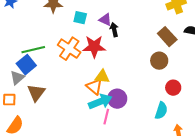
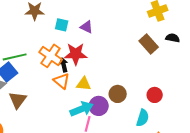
black arrow: (114, 30) -> (64, 65), moved
brown circle: (159, 61) -> (118, 94), moved
orange triangle: (94, 87) -> (62, 81), moved

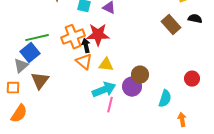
orange cross: (51, 56) -> (73, 37), turned 35
red circle: (155, 95) -> (192, 79), moved
purple circle: (99, 106) -> (132, 87), moved

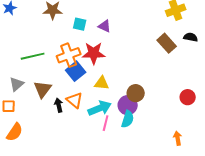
black arrow: (86, 46) -> (59, 105), moved
blue square: (30, 53) -> (76, 71), moved
orange triangle: (84, 62) -> (75, 100), moved
brown triangle: (40, 81) -> (43, 89), moved
cyan semicircle: (165, 99) -> (128, 119), moved

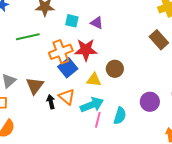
green line: (33, 56) -> (28, 37), moved
brown circle: (136, 93) -> (115, 69), moved
purple circle: (128, 105) -> (150, 102), moved

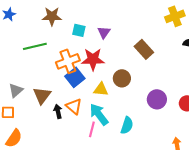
purple triangle: (97, 23) -> (104, 32), turned 40
brown rectangle: (159, 40) -> (144, 49), moved
purple circle: (150, 102) -> (157, 99), moved
cyan arrow: (92, 105) -> (99, 114), turned -105
pink line: (98, 120) -> (92, 129), moved

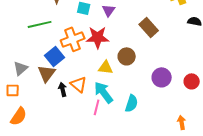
blue square: (75, 77) -> (55, 56), moved

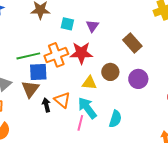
green line: (40, 24) -> (28, 56), moved
blue square: (55, 56) -> (38, 72), turned 36
purple circle: (162, 77) -> (138, 79), moved

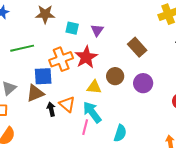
red star: (81, 53) -> (86, 57), turned -30
green line: (28, 56) -> (22, 48), moved
brown triangle: (30, 89) -> (35, 93), turned 30
cyan semicircle: (115, 119) -> (120, 133), moved

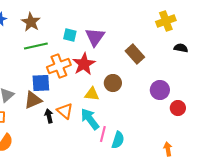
brown star: (45, 14) -> (31, 22), moved, turned 30
purple triangle: (97, 30) -> (95, 37), size x1.5
green line: (22, 48) -> (36, 46), moved
purple circle: (143, 83) -> (160, 90), moved
pink line: (85, 127) -> (103, 134), moved

